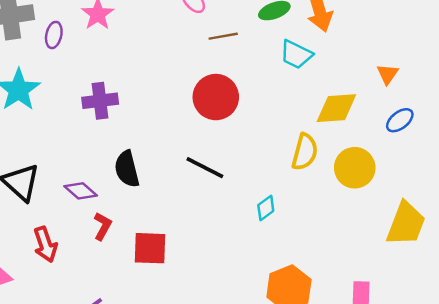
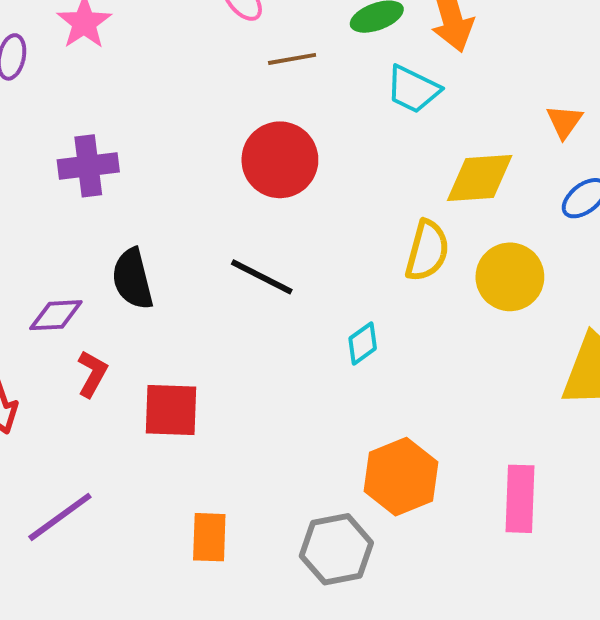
purple diamond: (81, 191) -> (56, 315), turned -44

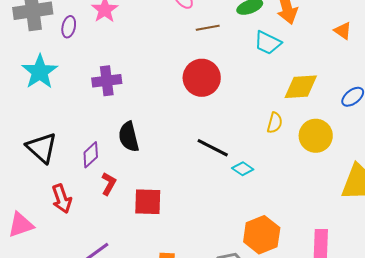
orange triangle: (564, 121) -> (343, 31), moved, turned -30
yellow semicircle: (427, 251) -> (275, 123), size x0.7
black line: (262, 277) -> (213, 148), moved
purple diamond: (56, 315) -> (91, 155), turned -40
cyan diamond: (363, 343) -> (243, 169), turned 70

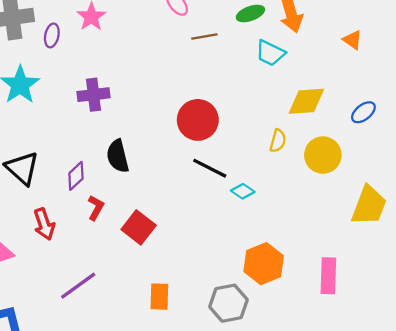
red circle: (202, 78) -> (198, 120), moved
red square: (148, 202) -> (139, 227), turned 36

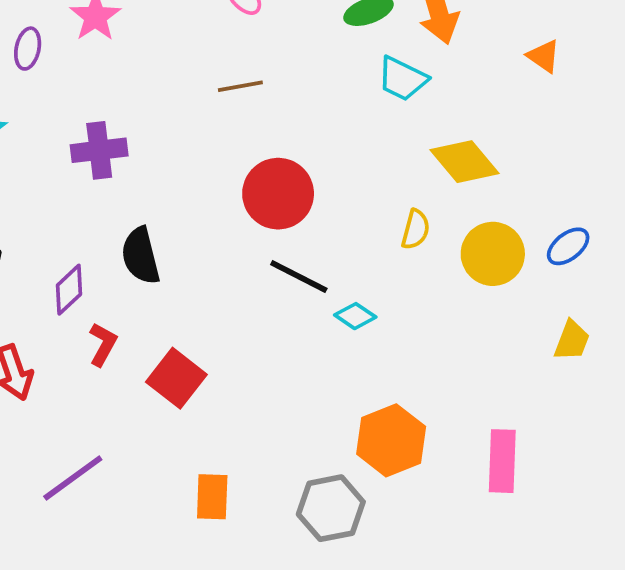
brown line: (204, 37) -> (240, 86), moved
yellow diamond: (306, 101) -> (465, 162), turned 54
blue ellipse: (363, 112) -> (568, 246), moved
yellow trapezoid: (369, 206) -> (572, 341), size x0.6

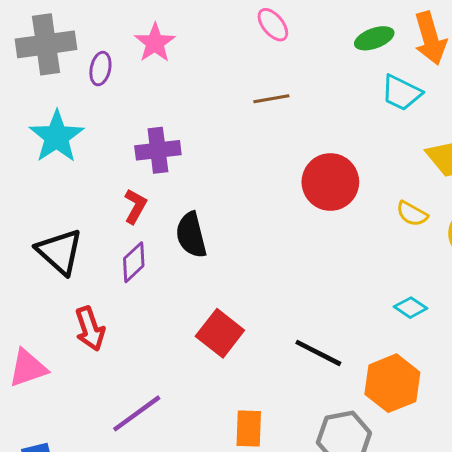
red circle: (278, 194) -> (330, 182), moved
yellow semicircle: (416, 229) -> (412, 214), turned 104
black line: (299, 276) -> (318, 353), moved
cyan diamond: (355, 316) -> (411, 308), moved
red L-shape: (103, 344) -> (135, 206), moved

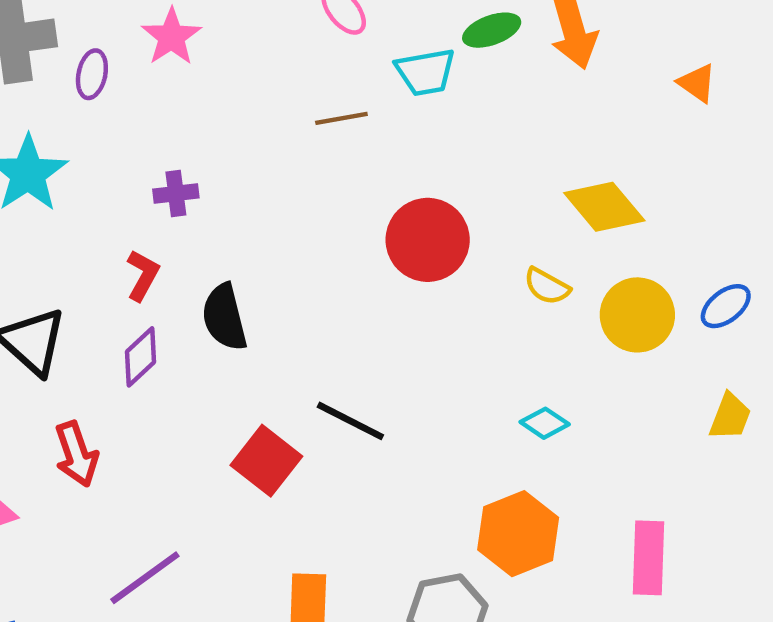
cyan trapezoid: (401, 93) -> (425, 72), moved, turned -36
purple cross: (158, 150) -> (176, 193), size x0.7
black line: (318, 353) -> (350, 421), moved

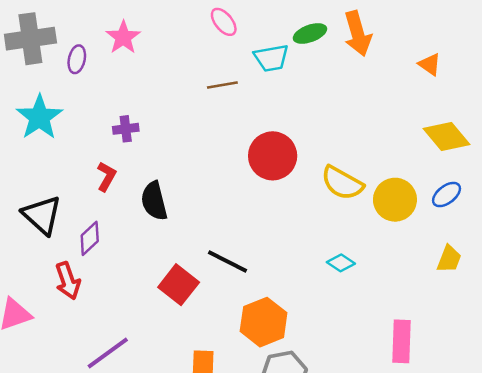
yellow diamond: (604, 207) -> (447, 137), moved
yellow semicircle: (547, 286) -> (342, 183), size x1.6
purple diamond: (141, 357) -> (90, 238), moved
orange hexagon: (518, 534) -> (264, 322), moved

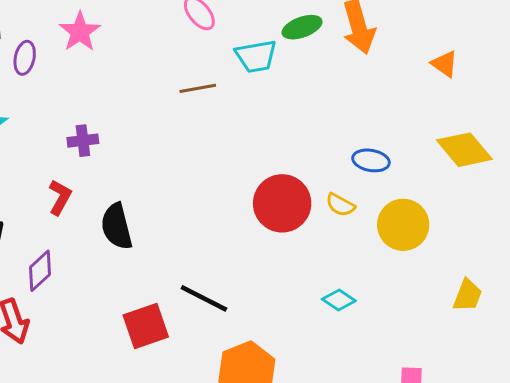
red circle: (273, 156) -> (282, 203), moved
yellow semicircle: (342, 183) -> (340, 205), size x0.6
blue ellipse: (447, 195) -> (371, 160), moved, turned 48
red square: (179, 285) -> (146, 326), turned 33

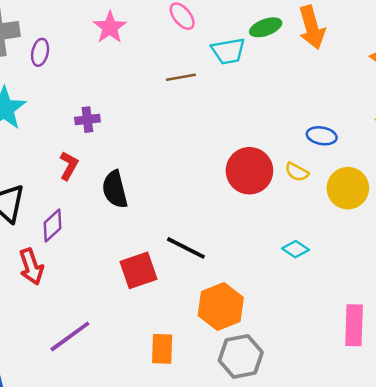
pink star: (80, 32) -> (110, 27), moved

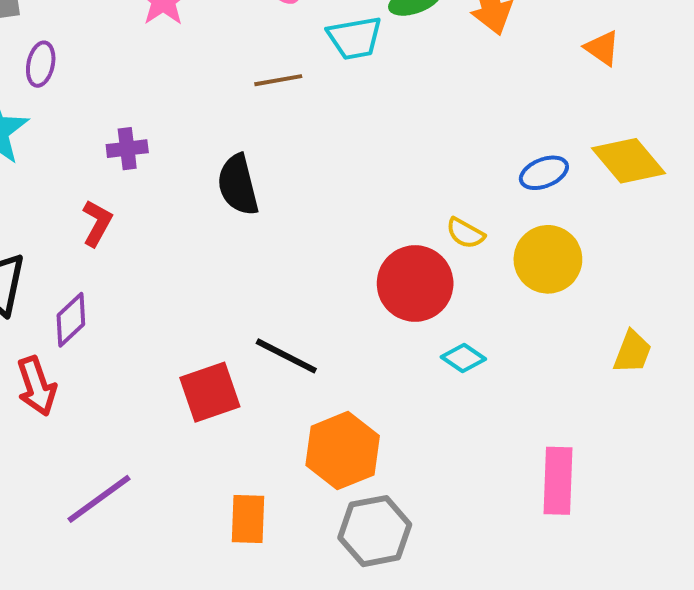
purple ellipse: (40, 52) -> (41, 64), moved
blue ellipse: (322, 136) -> (544, 173), moved, turned -32
red circle: (249, 171) -> (415, 283), moved
black semicircle: (115, 189) -> (238, 185), moved

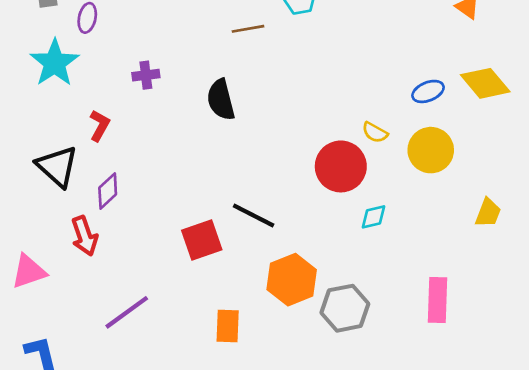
red L-shape: (97, 223) -> (100, 126), moved
cyan diamond: (463, 358) -> (373, 217), turned -48
gray hexagon: (375, 531) -> (345, 308), moved

